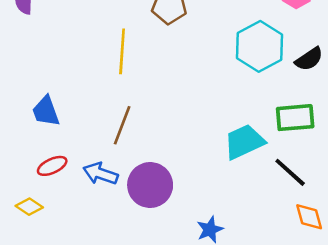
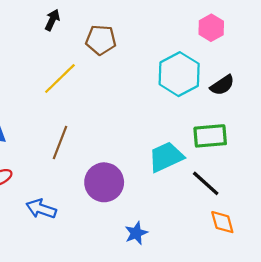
yellow line: (122, 51) -> (60, 79), turned 42
blue arrow: (100, 174) -> (41, 209), moved
purple circle: (150, 185) -> (104, 182), moved

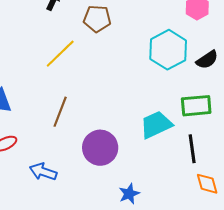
black line: (206, 183) -> (192, 149), turned 40

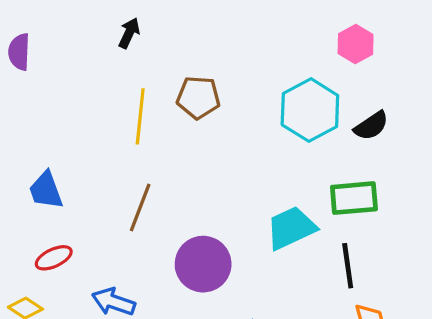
brown pentagon: (97, 19) -> (198, 97), moved
yellow line: (60, 54) -> (140, 116), turned -40

